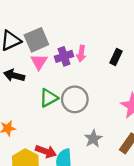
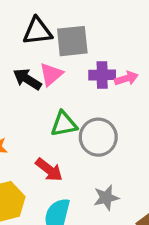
pink arrow: (81, 53) -> (126, 78), turned -133
pink triangle: (39, 62) -> (51, 74), moved
red arrow: (46, 151) -> (49, 170), moved

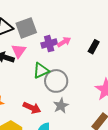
green triangle: (64, 124) -> (41, 71), moved
gray star: (106, 198) -> (61, 106), moved

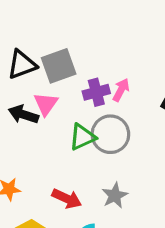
pink arrow: (64, 42) -> (121, 90), turned -32
gray circle: (56, 81) -> (110, 134), moved

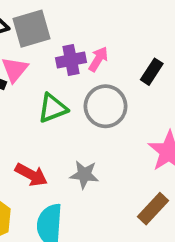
gray circle: (110, 134) -> (106, 106), moved
gray star: (115, 196) -> (84, 175), turned 30

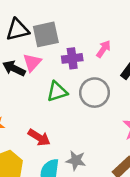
pink arrow: (98, 59) -> (103, 49), moved
gray star: (84, 175) -> (76, 160), moved

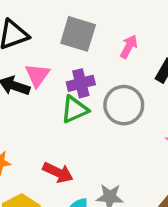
gray square: (46, 34) -> (78, 34), moved, turned 36
purple cross: (72, 58) -> (81, 83), moved

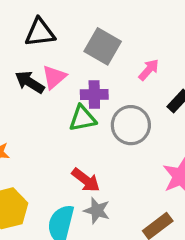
red arrow: (58, 172) -> (86, 180), moved

